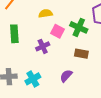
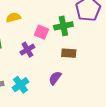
yellow semicircle: (46, 14) -> (13, 17), moved
green cross: (79, 27) -> (63, 26), turned -30

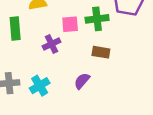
pink square: (41, 32) -> (70, 24), turned -32

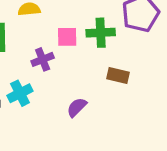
brown rectangle: (101, 52) -> (118, 76), moved
cyan cross: (40, 86) -> (20, 93), moved

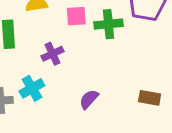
pink square: (67, 37) -> (76, 16), moved
brown rectangle: (118, 76) -> (150, 98), moved

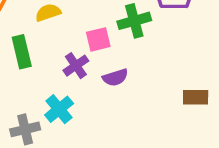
pink square: (76, 16) -> (98, 39), moved
purple semicircle: (89, 99) -> (115, 77), moved, turned -140

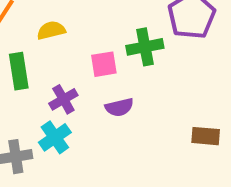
purple cross: (76, 66) -> (63, 99), moved

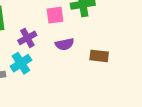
brown rectangle: (206, 136) -> (99, 56), moved

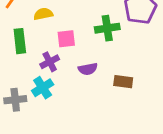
pink square: (55, 15) -> (66, 39), moved

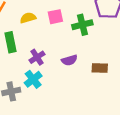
pink square: (66, 39) -> (55, 17), moved

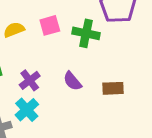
green cross: (82, 25) -> (86, 33), turned 30
purple semicircle: (69, 60) -> (72, 81), turned 70

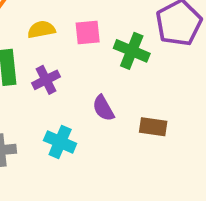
purple cross: (30, 80) -> (46, 80), moved
cyan cross: (27, 110) -> (60, 142), moved, turned -35

